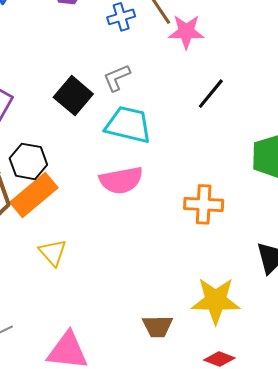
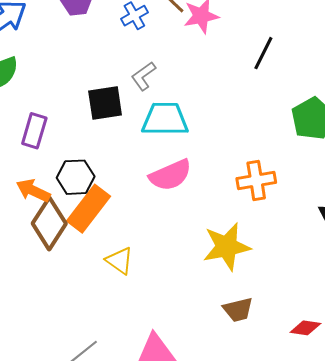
black line: (211, 94) -> (263, 53), moved
black square: (73, 96) -> (105, 103), turned -36
yellow star: (216, 301) -> (227, 247), moved

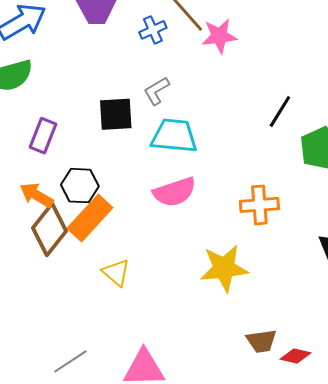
black line: (263, 53) -> (280, 112), moved
brown trapezoid: (238, 310) -> (262, 341), moved

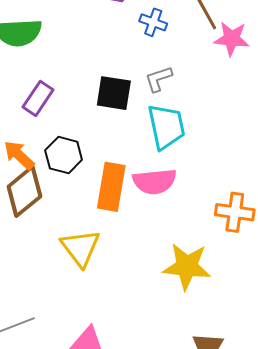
blue cross: (153, 30) -> (153, 22), moved, turned 32
cyan trapezoid: (174, 136) -> (166, 127), turned 60
orange rectangle: (90, 218) -> (111, 187), moved, turned -45
yellow triangle: (116, 273) -> (80, 248), size x1.4

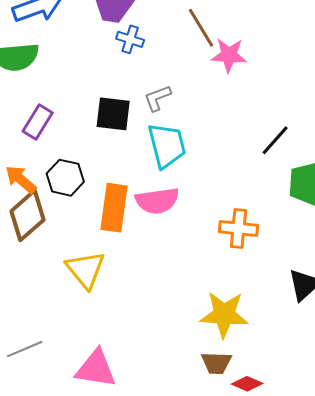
blue cross: (153, 22) -> (130, 39), moved
yellow star: (187, 266) -> (224, 314), moved

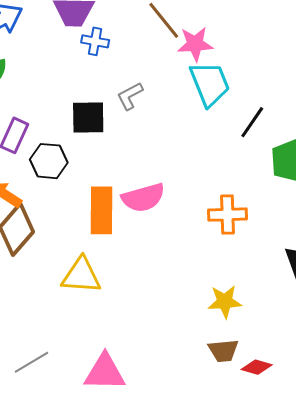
cyan trapezoid: (167, 145) -> (210, 84), moved
black hexagon: (65, 178) -> (49, 161), moved
yellow triangle: (86, 270) -> (81, 276), turned -39
yellow star: (224, 314) -> (225, 302), size x0.7

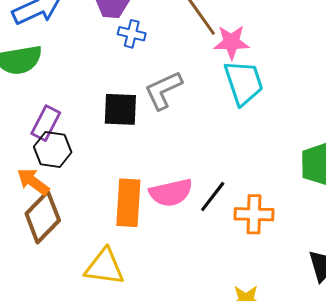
gray L-shape: (130, 96) -> (163, 90), size x1.4
black line: (252, 122) -> (213, 196), moved
black hexagon: (49, 161) -> (53, 149), moved

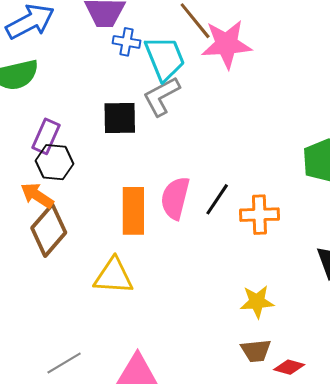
pink star: (231, 42) -> (226, 44), size x1.4
cyan trapezoid: (244, 83) -> (165, 58), moved
pink semicircle: (171, 193) -> (175, 198), turned 120

